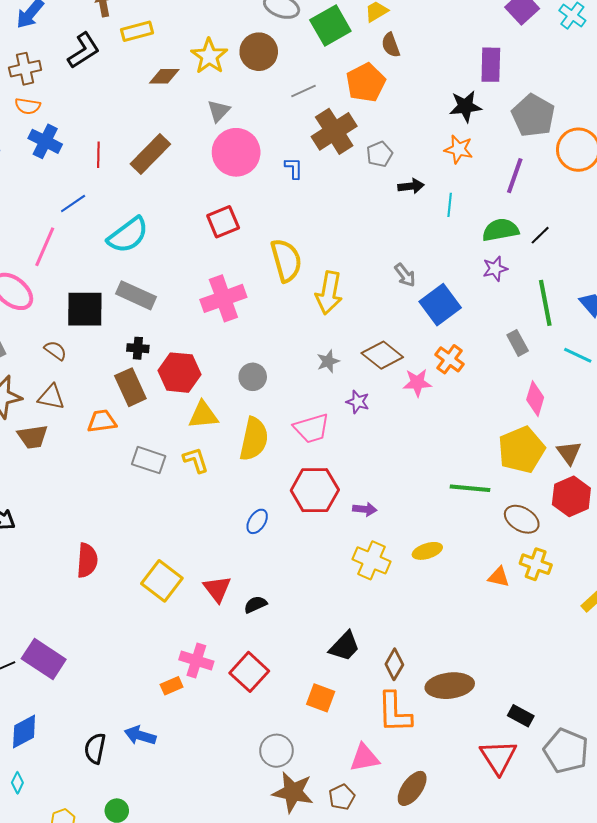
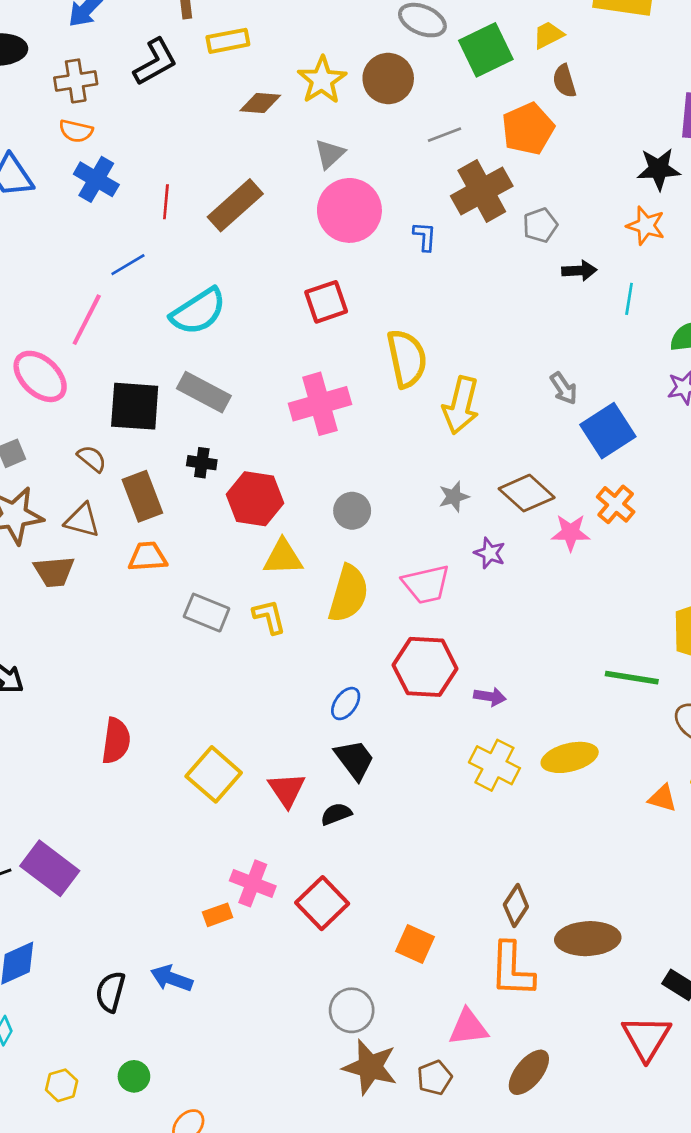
brown rectangle: (130, 387) -> (142, 496), moved
yellow ellipse: (427, 551) -> (570, 757), size x1.4
black trapezoid: (345, 646) -> (355, 760), moved, turned -84

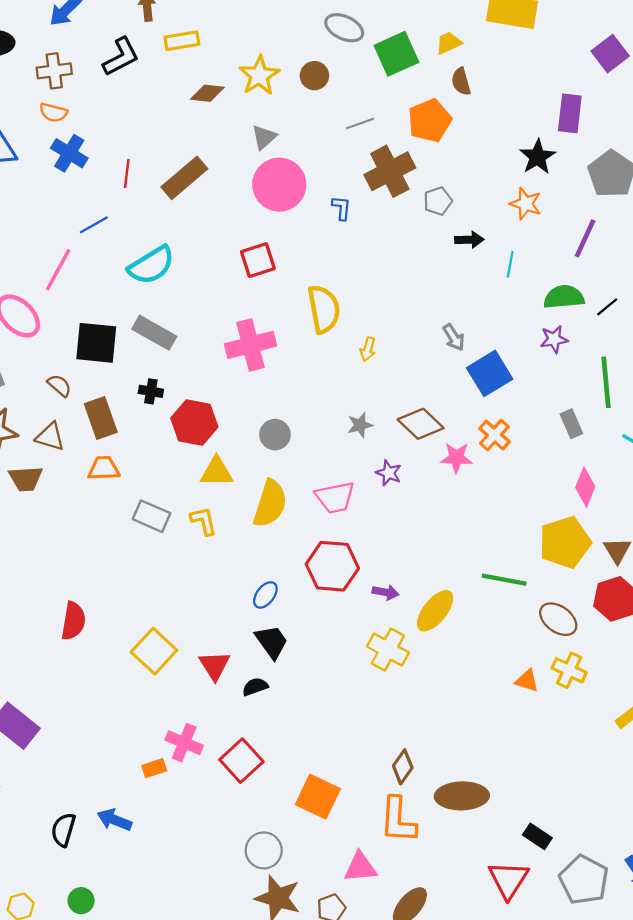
brown circle: (388, 79) -> (314, 76), size x0.7
black star: (659, 169) -> (538, 157), turned -30
yellow arrow: (461, 405) -> (368, 349), size x0.5
yellow ellipse: (570, 757) -> (435, 611), moved, turned -39
orange square: (415, 944) -> (318, 797), size x1.4

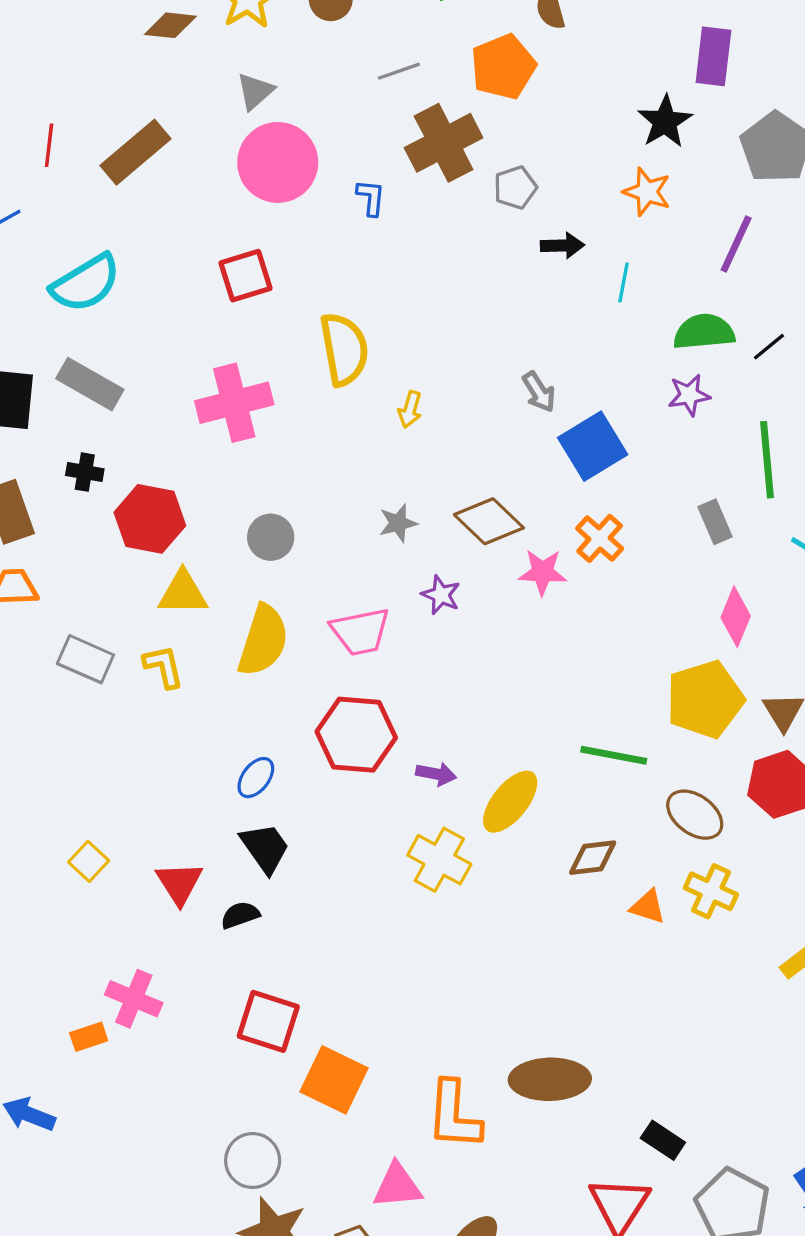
yellow square: (154, 651) -> (89, 861), size x0.6
red square: (241, 761) -> (268, 1021), moved, turned -30
brown diamond: (403, 767) -> (593, 858), moved, turned 48

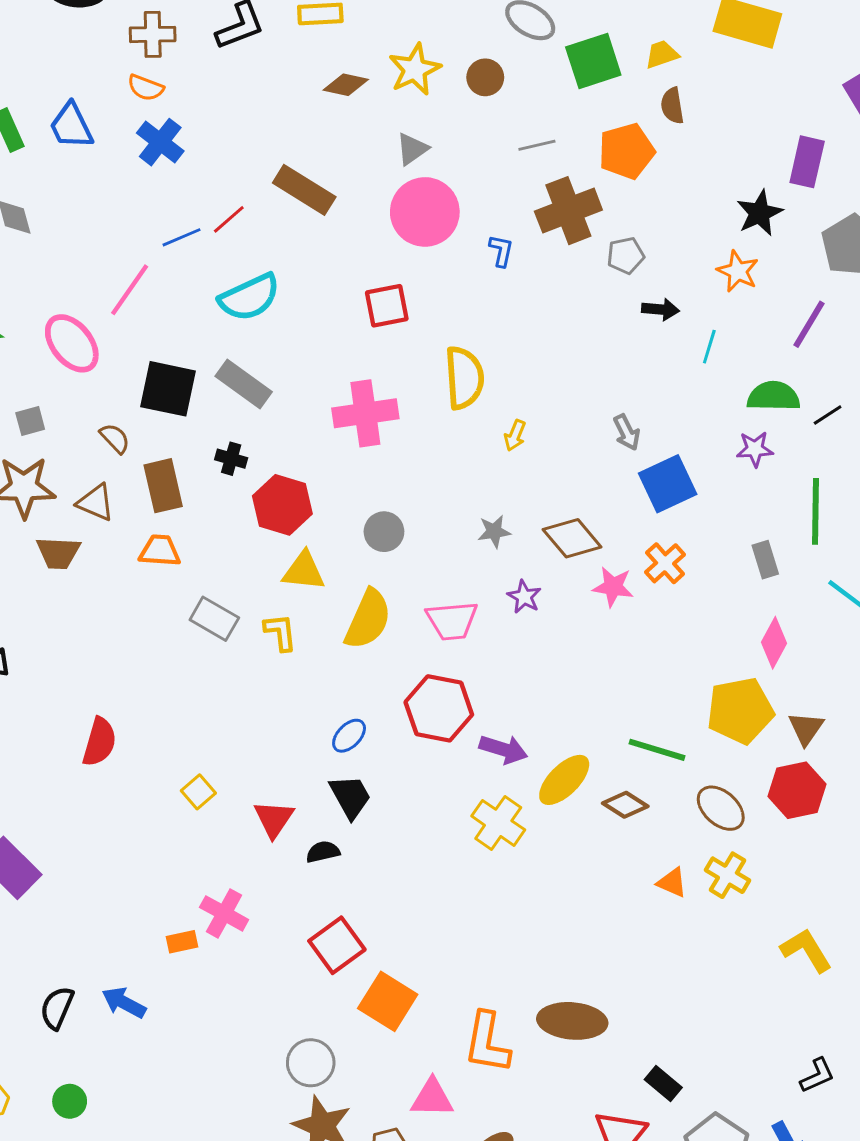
red line: (49, 145) -> (229, 219), moved, turned 36
brown rectangle: (135, 152) -> (304, 190), turned 66
purple arrow: (436, 774) -> (503, 749), size x1.4
brown diamond: (593, 858) -> (625, 805), moved, turned 33
red square: (268, 1021) -> (337, 945), turned 30

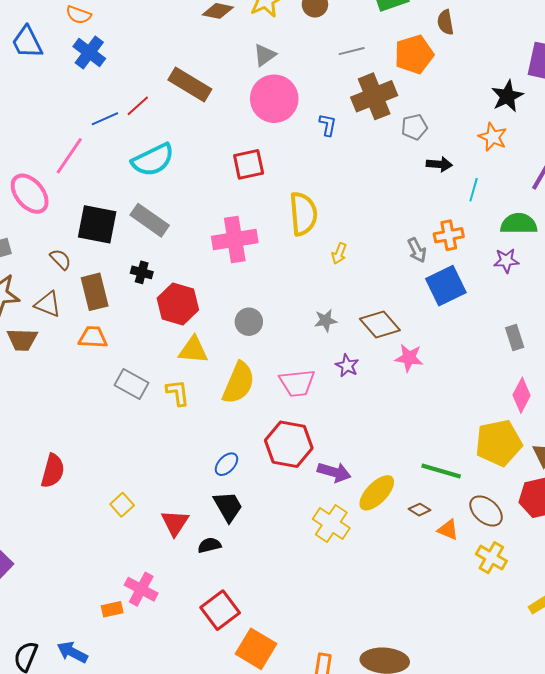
orange cross: (665, 563) -> (449, 235), moved, turned 32
brown diamond: (625, 805) -> (420, 510), size x0.7
orange triangle: (672, 883) -> (448, 530), moved

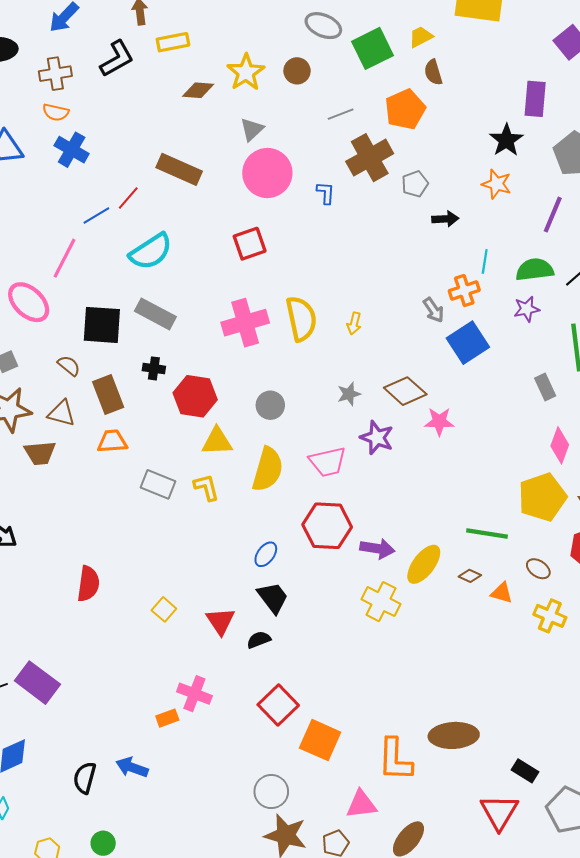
cyan line: (474, 190) -> (485, 261), moved
yellow semicircle: (303, 214) -> (301, 319), moved
purple star: (347, 366) -> (377, 438), size x1.4
brown ellipse: (486, 511) -> (538, 569), size x0.7

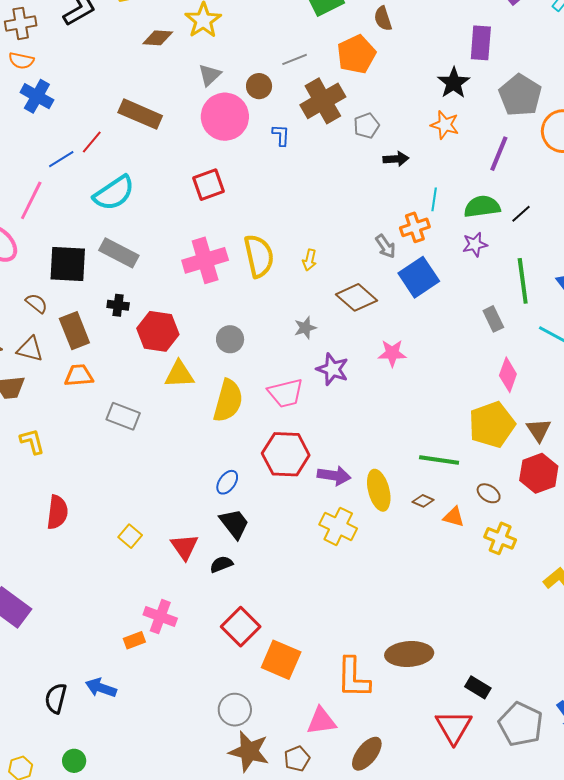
brown circle: (297, 71) -> (259, 86), moved
brown diamond: (405, 391) -> (356, 297), moved
yellow L-shape: (206, 487) -> (32, 441), moved
yellow ellipse: (424, 564) -> (379, 490), turned -51

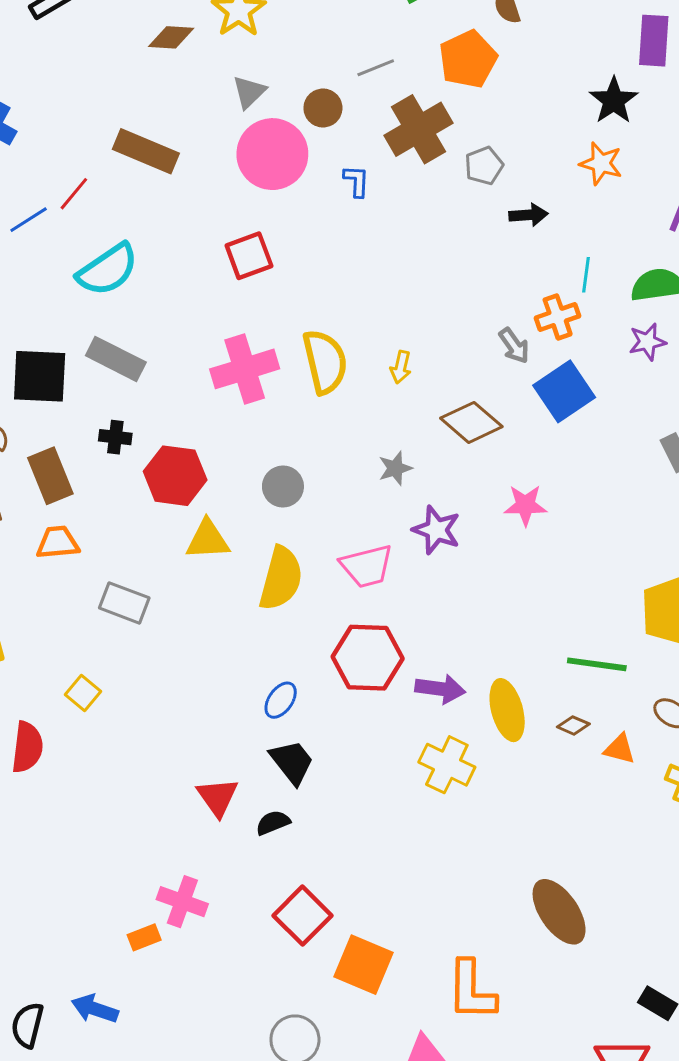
yellow square: (130, 536) -> (83, 693), moved
brown ellipse: (409, 654) -> (559, 912), moved, turned 60

